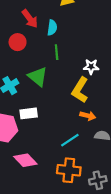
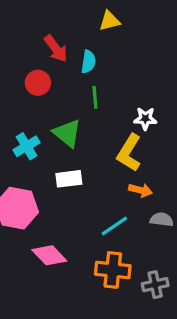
white rectangle: (29, 113) -> (69, 179), moved

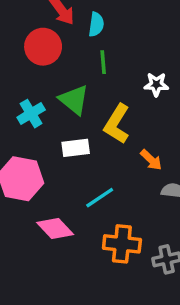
red circle: (38, 83) -> (43, 47), size x1.4
yellow L-shape: (129, 153) -> (117, 124), moved
orange arrow: (140, 190) -> (151, 160), turned 30
cyan line: (114, 226) -> (100, 198), moved

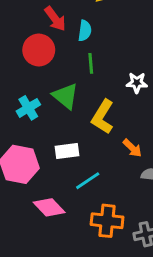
white rectangle: (76, 148) -> (67, 151), moved

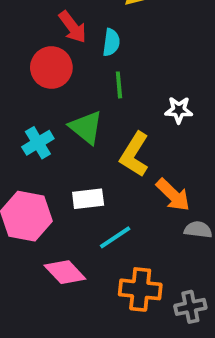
orange arrow: (132, 148) -> (173, 195), size x1.4

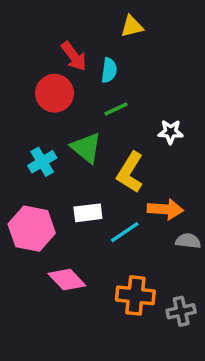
green line: (119, 85) -> (116, 109), turned 70
orange arrow: (173, 195) -> (165, 209), turned -40
cyan line: (115, 237) -> (125, 232), moved

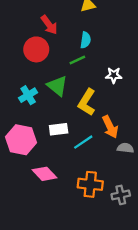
cyan semicircle: (109, 70) -> (86, 40), moved
orange arrow: (165, 209) -> (110, 127), turned 60

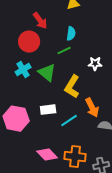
cyan cross: (28, 95) -> (23, 70), moved
pink diamond: (44, 174) -> (47, 155), moved

